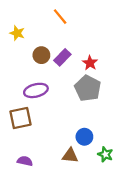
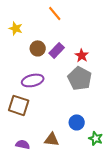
brown square: (20, 118) -> (19, 105), turned 30
brown triangle: (70, 155) -> (52, 139), moved

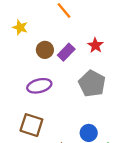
red star: (82, 55) -> (95, 45), moved
brown square: (19, 105) -> (31, 125), moved

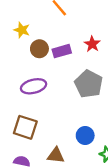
yellow star: (20, 27) -> (22, 30), moved
purple rectangle: (66, 52) -> (62, 51), turned 30

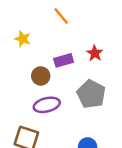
brown circle: (39, 49) -> (41, 76), moved
purple ellipse: (34, 86) -> (47, 105), moved

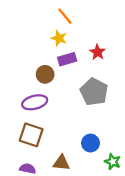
yellow star: (23, 39) -> (59, 38), moved
purple ellipse: (47, 105) -> (35, 102), moved

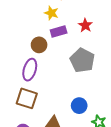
purple ellipse: (35, 102) -> (30, 70), turned -60

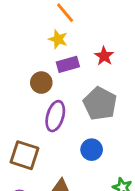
purple ellipse: (30, 70) -> (55, 116), moved
blue circle: (79, 106) -> (92, 150), moved

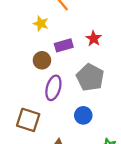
yellow star: (58, 39) -> (41, 24), moved

